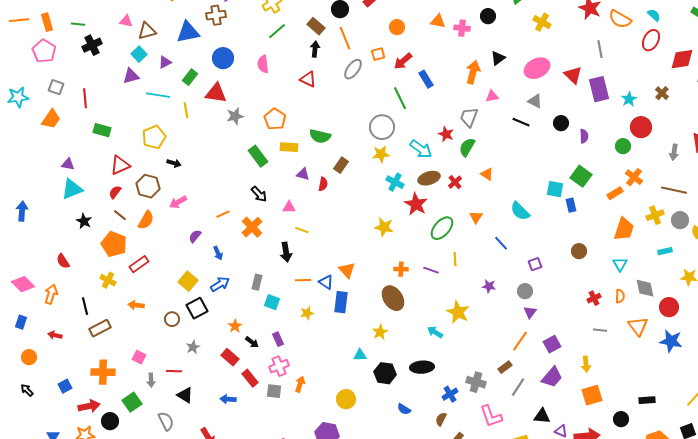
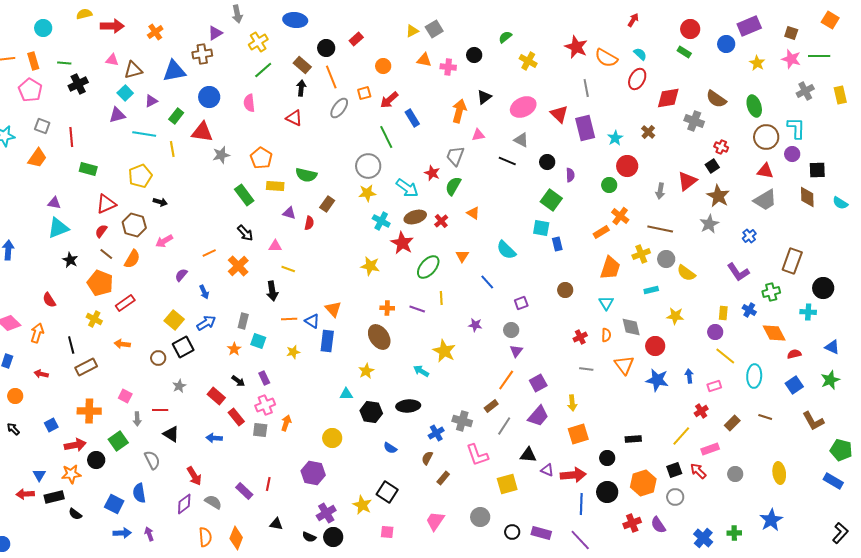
green square: (581, 176) -> (551, 200), moved
orange star: (235, 326) -> (234, 349), moved

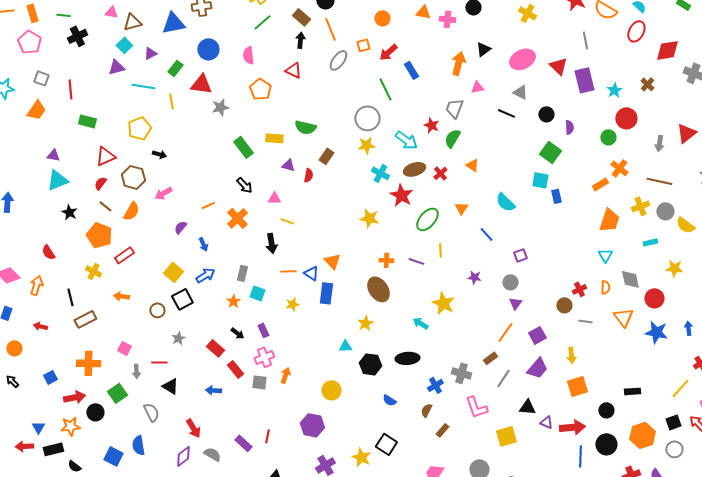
orange pentagon: (261, 158) -> (260, 89), moved
brown circle: (565, 290) -> (564, 305), moved

